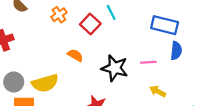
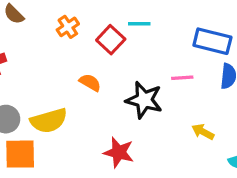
cyan line: (111, 12) -> (139, 24), turned -63
pink line: (148, 62) -> (182, 78), moved

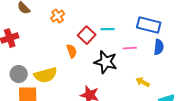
cyan line: (139, 24) -> (108, 29), moved
red square: (111, 40) -> (87, 35), moved
orange semicircle: (90, 82) -> (72, 51), turned 40

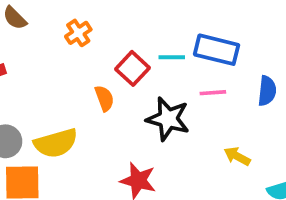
blue rectangle: (149, 25) -> (217, 50), moved

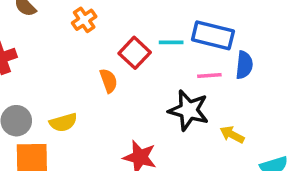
blue semicircle: (267, 91) -> (244, 65), moved
black star: (168, 119) -> (189, 110), moved
yellow semicircle: (56, 143) -> (63, 122), size x0.7

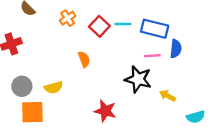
cyan line: (171, 42) -> (123, 24), moved
red square: (135, 53) -> (99, 26), moved

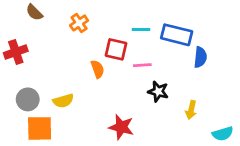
red square: (99, 26) -> (116, 49), moved, turned -30
pink line: (152, 56) -> (142, 65), moved
black star: (138, 79) -> (158, 92), size x0.7
yellow arrow: (168, 96) -> (191, 110), turned -105

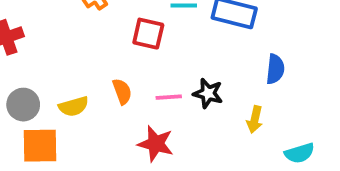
blue semicircle: (200, 57) -> (275, 69), moved
pink line: (142, 65) -> (169, 97), moved
orange semicircle: (98, 69) -> (122, 91), moved

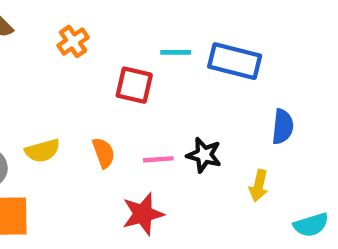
yellow semicircle: (74, 106) -> (43, 151), moved
red star: (156, 144) -> (143, 214), turned -30

